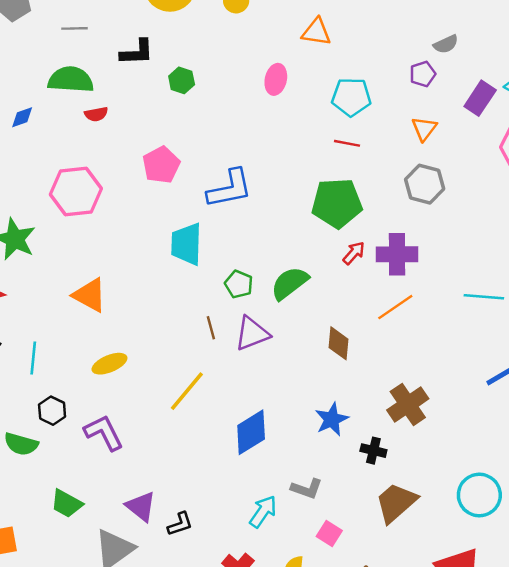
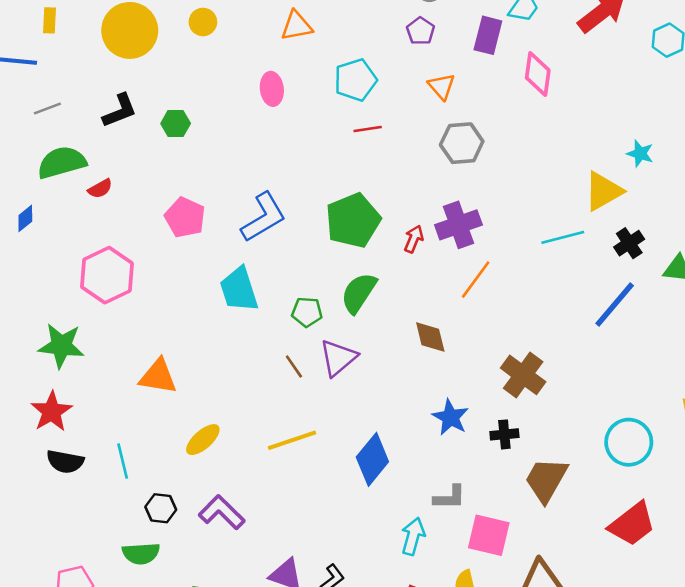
green pentagon: (337, 203) -> (353, 220), moved
yellow line: (187, 391) -> (292, 440), turned 51
pink square: (329, 534) -> (489, 535), size x1.6

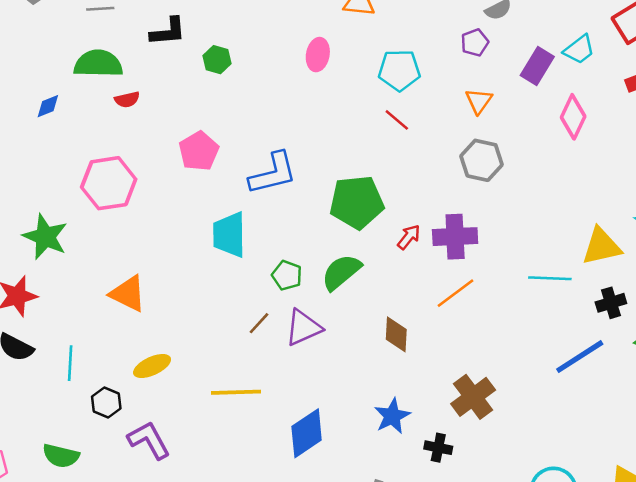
red line: (368, 129) -> (397, 120), turned 32
brown line: (294, 367) -> (259, 323), turned 60
black hexagon: (161, 508) -> (106, 403), moved

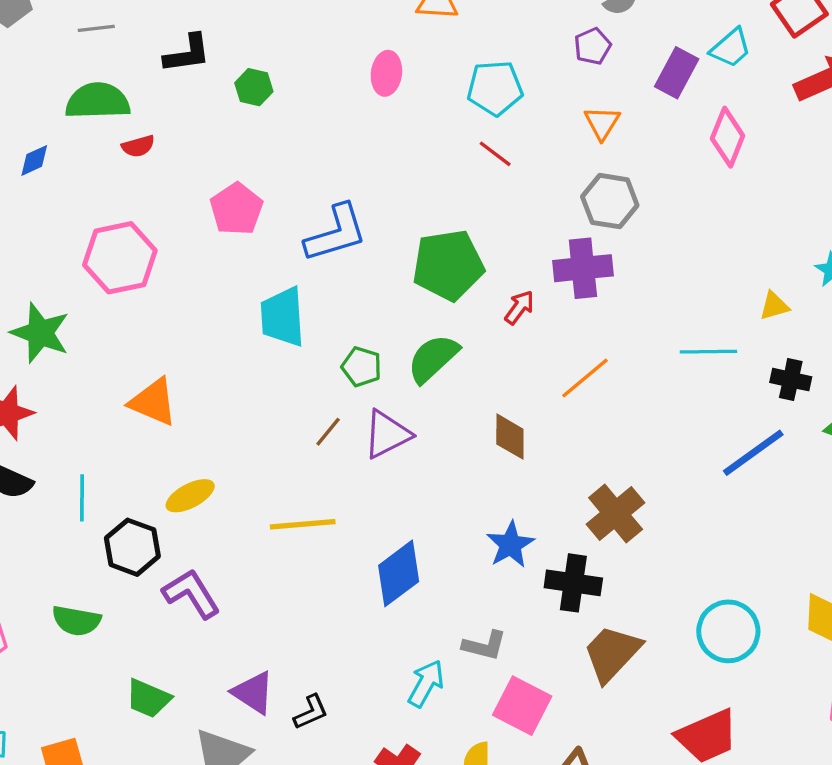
purple cross: (455, 237) -> (583, 268), moved
yellow triangle: (601, 246) -> (774, 306), size x0.6
black cross: (611, 303) -> (791, 380), turned 32
black hexagon: (106, 403) -> (132, 547), size x1.4
black cross: (438, 448) -> (573, 583), size x1.5

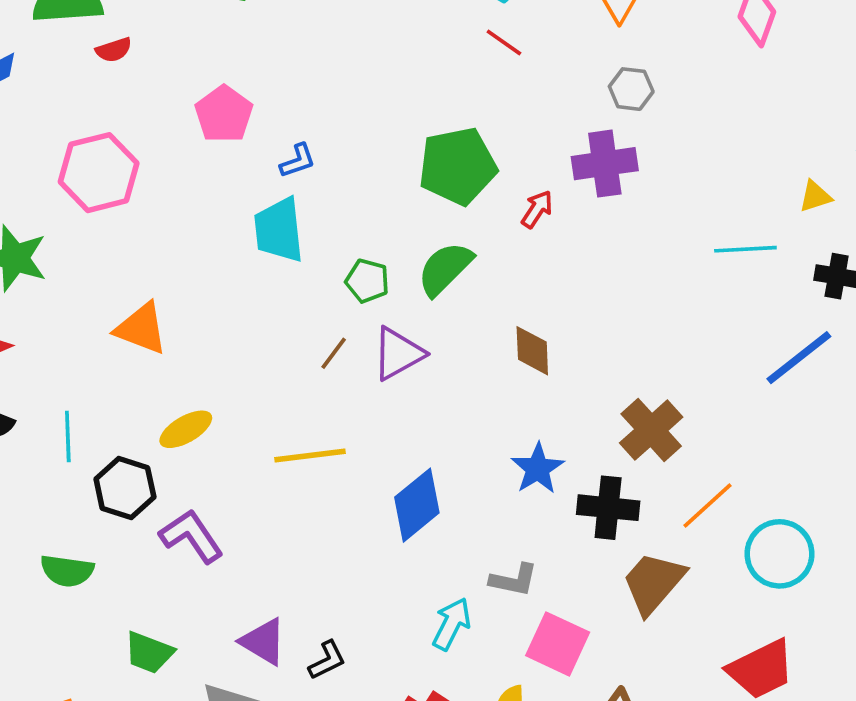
gray hexagon: (610, 201) -> (631, 89), size x0.7
blue L-shape: (336, 233) -> (298, 161), moved, size x0.5
orange line: (585, 378) -> (708, 505), moved

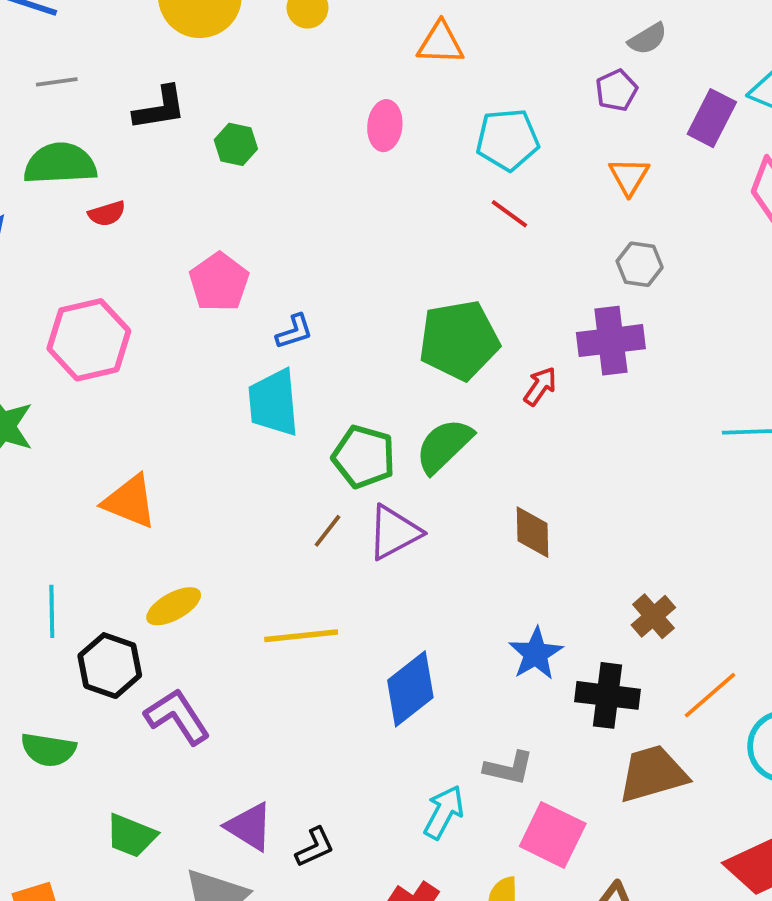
green pentagon: (367, 281) -> (364, 457), size x1.4
brown cross: (651, 430) -> (653, 616), size x0.7
brown trapezoid: (653, 583) -> (653, 774), turned 32

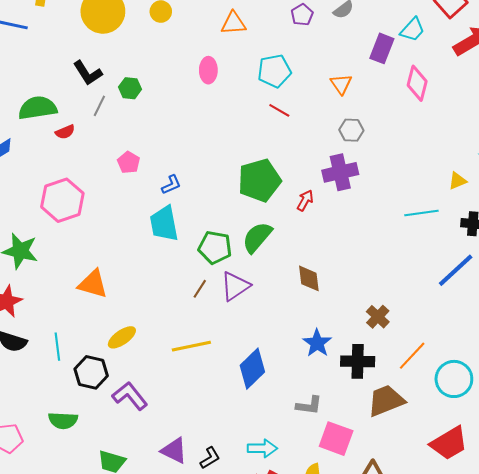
gray line: (57, 82) -> (99, 106), moved, turned -50
purple pentagon: (616, 90) -> (302, 15), moved
black L-shape: (160, 108) -> (88, 73), turned 72
pink pentagon: (219, 282) -> (129, 162), size x0.7
cyan arrow: (444, 812) -> (262, 448), moved, turned 68

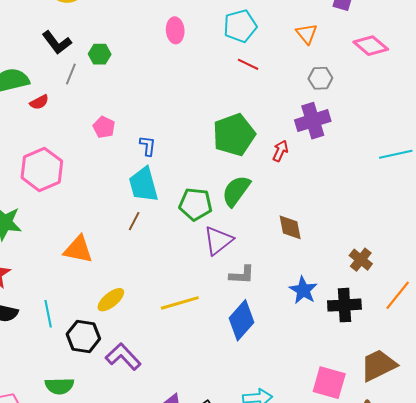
pink diamond: (417, 83) -> (371, 46), moved, turned -60
blue L-shape: (171, 185) -> (148, 146), turned -55
brown line: (200, 289) -> (134, 221), moved
brown trapezoid: (386, 401) -> (378, 365), moved
gray L-shape: (309, 405) -> (242, 275), moved

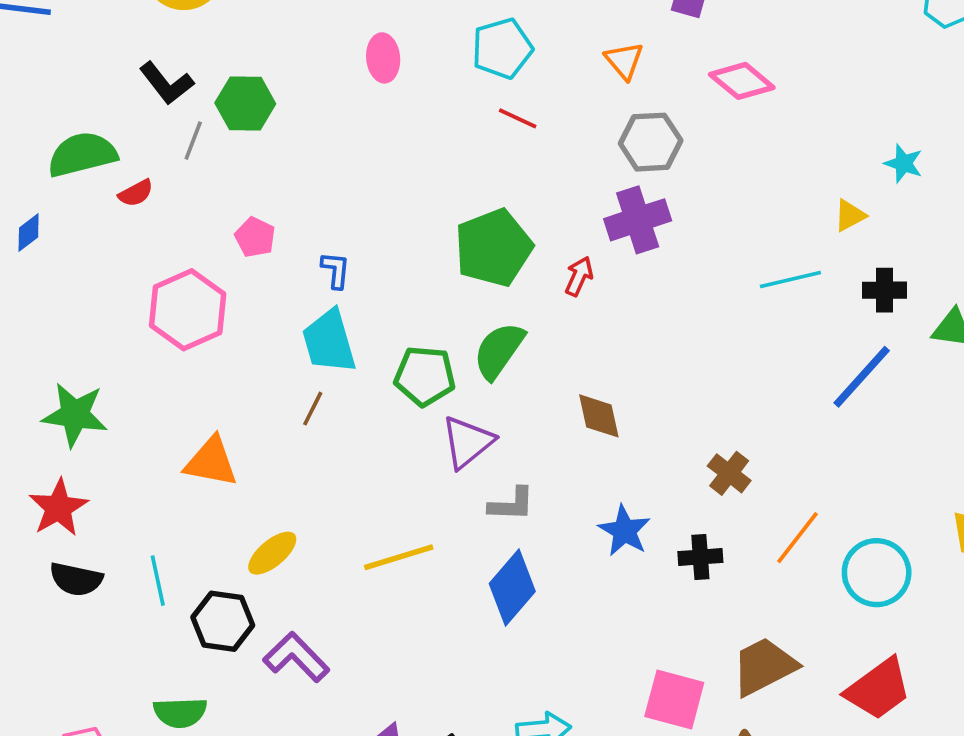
green hexagon: (100, 54) -> (245, 103), size x1.4
gray hexagon: (320, 78) -> (651, 142), size x1.4
pink hexagon: (42, 169) -> (188, 310), moved
black cross: (344, 305) -> (700, 557), size x0.7

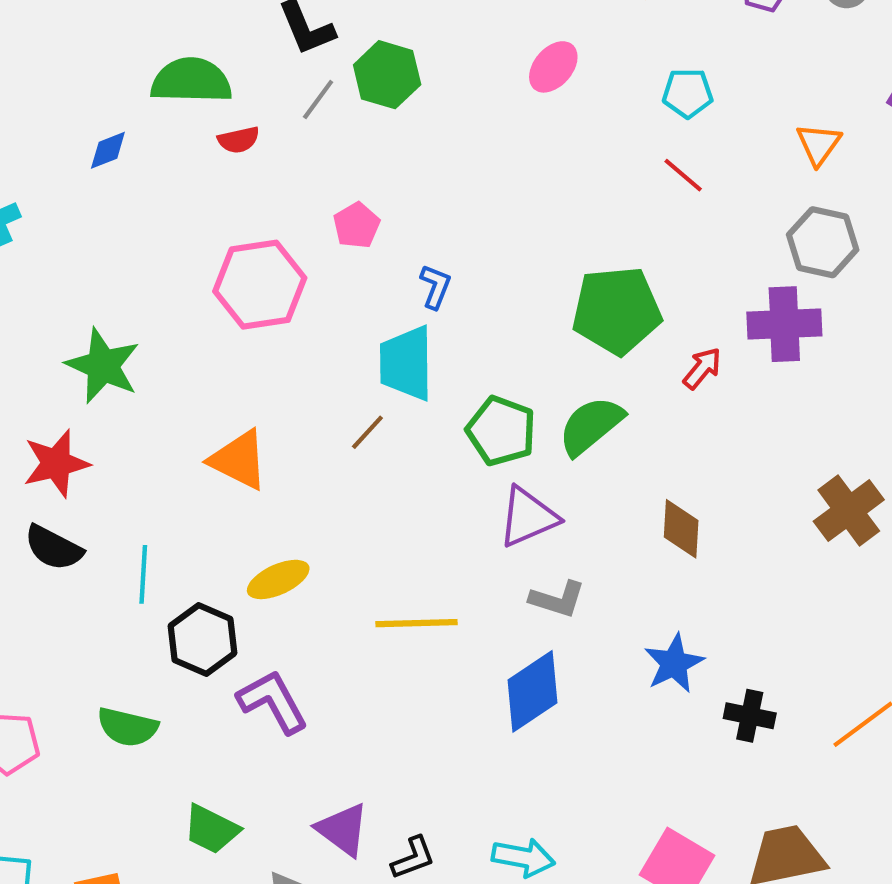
cyan pentagon: (502, 48) -> (688, 93), size x0.7
pink ellipse: (383, 58) -> (553, 67), turned 30
brown cross: (729, 473) -> (849, 511), moved, size x1.4

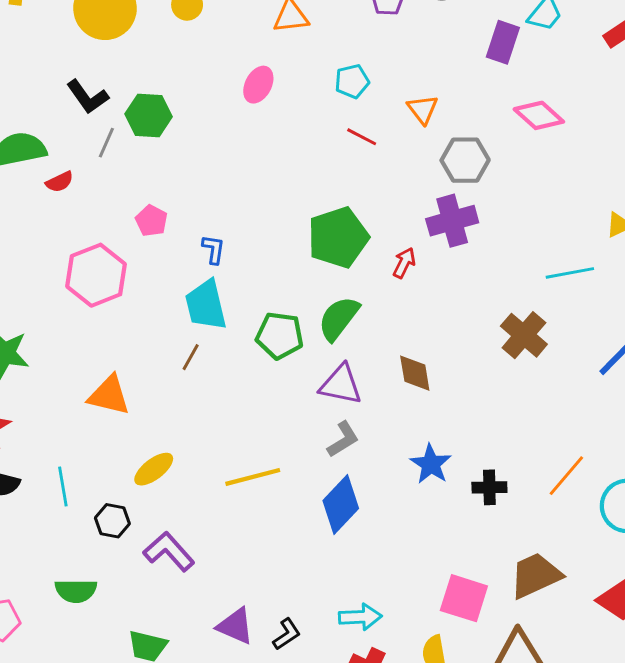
orange triangle: (819, 144) -> (423, 109), moved
purple triangle: (528, 517) -> (341, 385), moved, turned 48
gray L-shape: (557, 599) -> (343, 439), turned -36
black hexagon: (202, 639) -> (112, 521), size x0.7

